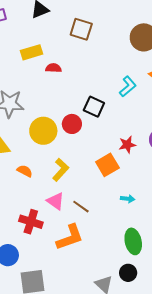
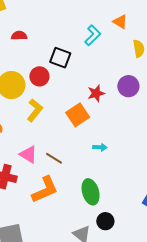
red semicircle: (53, 68) -> (19, 36), moved
yellow L-shape: (61, 170) -> (35, 110), moved
green ellipse: (133, 241) -> (91, 192), moved

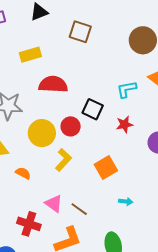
cyan L-shape: (93, 35) -> (127, 89), turned -150
red semicircle: (19, 36) -> (53, 84), size x1.8
red star: (96, 93) -> (125, 124), moved

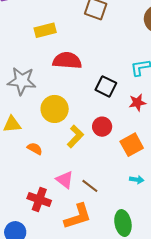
red circle: (71, 126) -> (102, 127), moved
orange square: (106, 168) -> (132, 145), moved

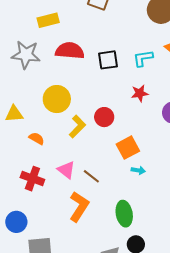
gray star: (22, 81) -> (26, 55), moved
black square: (106, 86) -> (108, 60), moved, turned -35
orange square: (132, 145) -> (128, 148), moved
red cross: (39, 199) -> (32, 179), moved
orange L-shape: (78, 216) -> (79, 207), turned -40

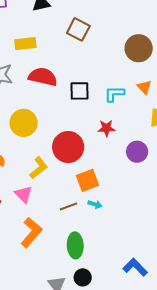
red circle: (104, 117) -> (68, 147), size x1.6
yellow L-shape: (77, 127) -> (39, 168), moved
brown line: (91, 176) -> (69, 206), moved, turned -66

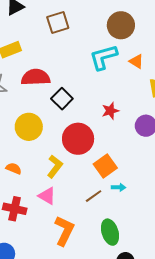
brown square: (78, 29) -> (58, 22), turned -30
black square: (79, 91) -> (62, 99), moved, turned -30
cyan L-shape: (114, 94) -> (103, 57), moved, size x1.4

